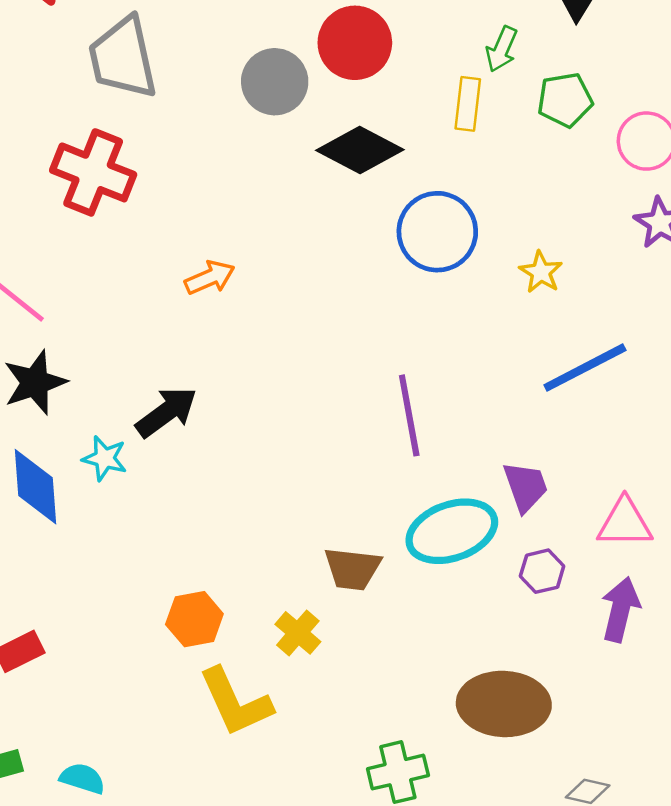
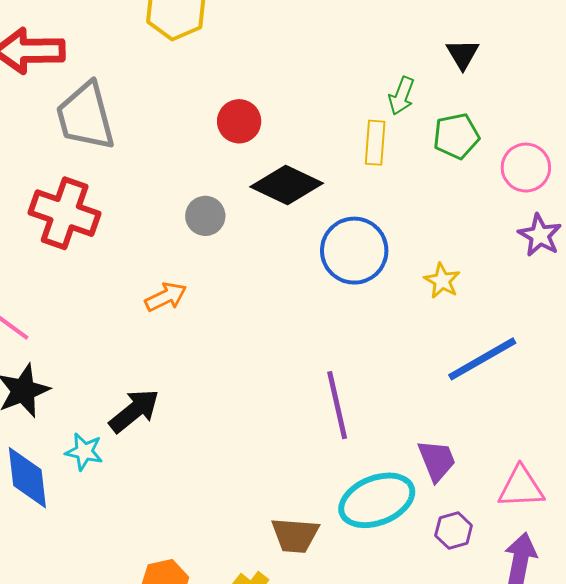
red circle: (355, 43) -> (239, 121), moved, size x0.7
gray circle: (275, 82) -> (205, 216), moved, size x0.7

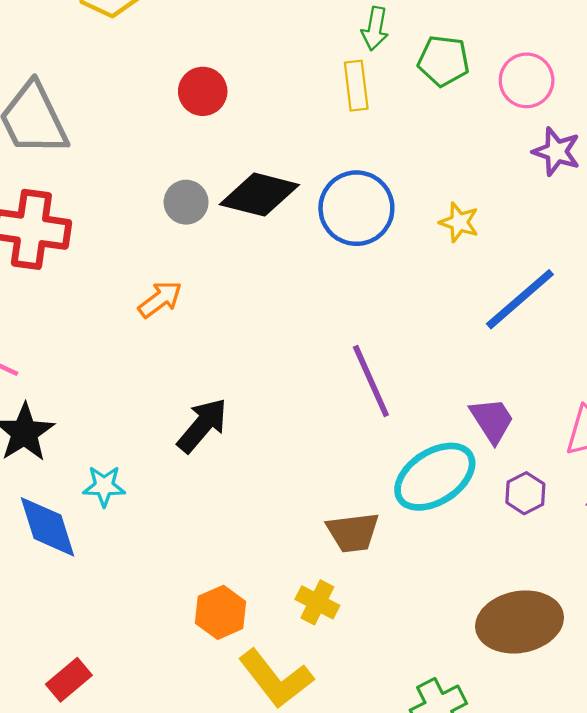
green pentagon: (456, 136) -> (444, 61), turned 30
black diamond: (287, 185) -> (259, 195), moved
black arrow: (134, 411) -> (202, 425), moved

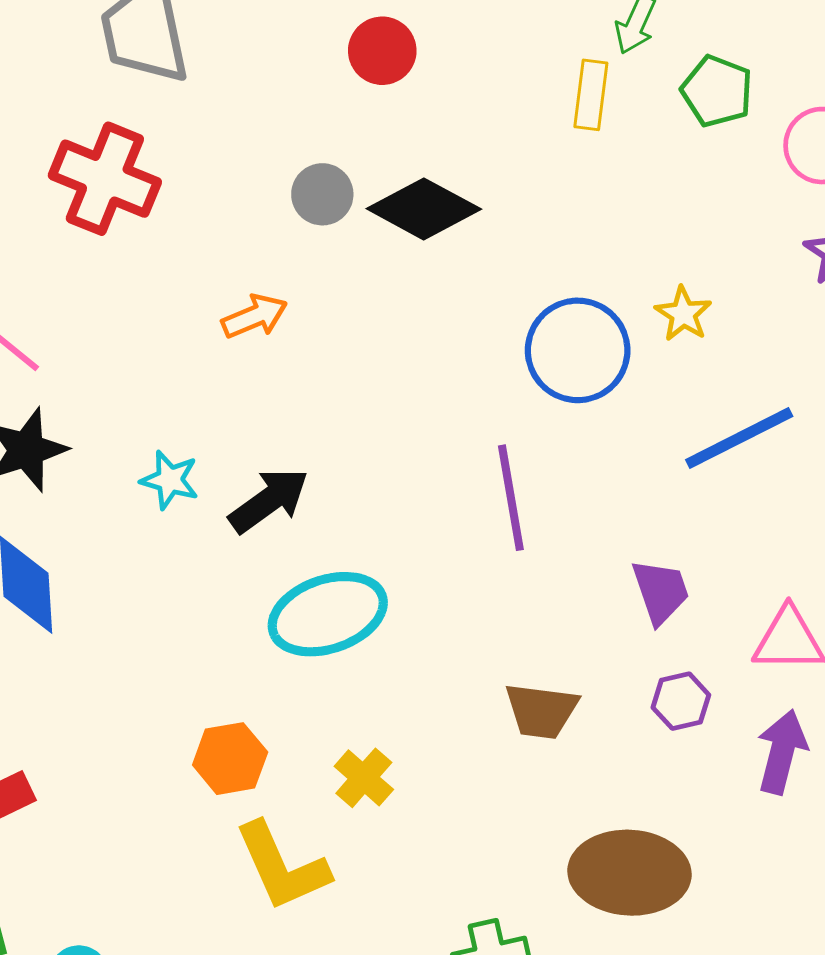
blue circle: (356, 208) -> (578, 350), moved
cyan ellipse: (435, 477) -> (328, 614), moved
cyan star: (104, 486) -> (170, 480), moved
brown trapezoid: (353, 532) -> (541, 711), moved

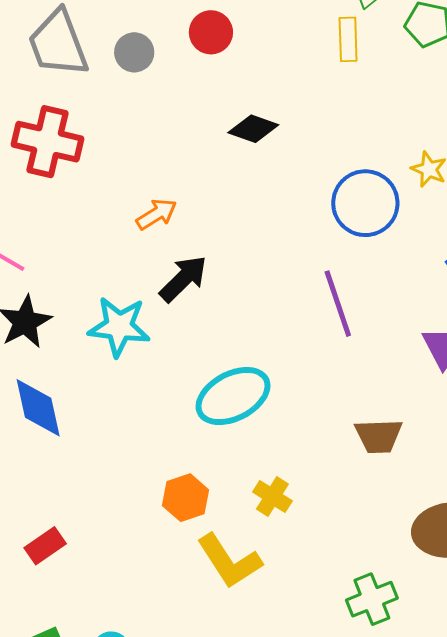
gray circle: (322, 194) -> (134, 52), moved
black diamond: (424, 209) -> (253, 129), size x0.7
cyan star: (170, 480) -> (119, 327), size x1.6
black arrow: (269, 500) -> (183, 279), moved

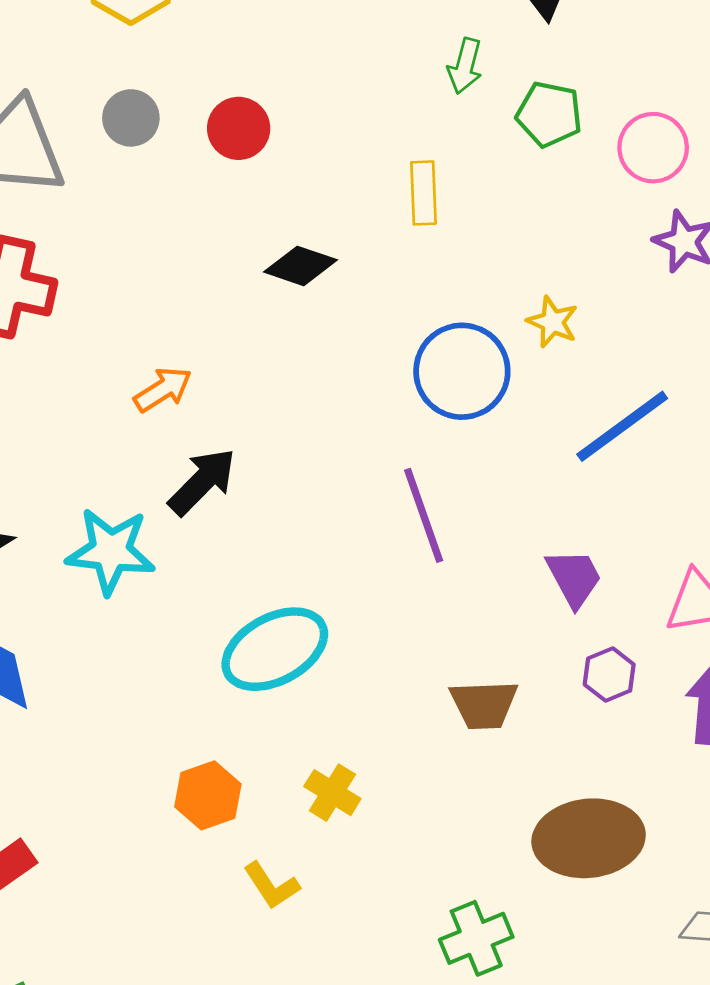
yellow rectangle: (348, 39) -> (423, 193), moved
gray circle: (134, 52) -> (131, 118), moved
yellow L-shape: (229, 561) -> (272, 886), size x0.6

